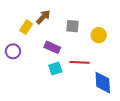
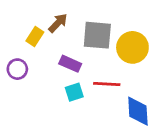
gray square: (72, 26) -> (97, 35), size x1.6
yellow circle: (99, 35) -> (132, 47), size x1.5

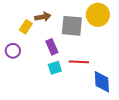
brown arrow: (58, 23) -> (43, 17), turned 35
yellow circle: (132, 47) -> (98, 15), moved
purple rectangle: (70, 64) -> (52, 47), turned 42

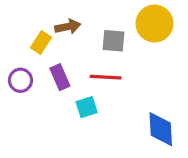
gray square: (72, 26) -> (113, 41), size x0.7
purple rectangle: (52, 47) -> (60, 77), moved
red line: (79, 62) -> (106, 77), moved

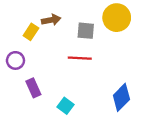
purple rectangle: (60, 77) -> (33, 88), moved
cyan square: (87, 107) -> (65, 106), moved, turned -35
blue diamond: (161, 129) -> (121, 97), turned 48

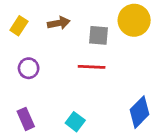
yellow rectangle: (31, 32) -> (19, 26), moved
purple circle: (15, 60) -> (29, 68), moved
purple rectangle: (33, 88) -> (26, 119), moved

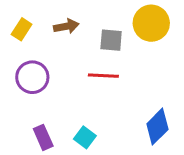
purple circle: (29, 68) -> (32, 77), size x1.4
purple rectangle: (26, 119) -> (43, 137), moved

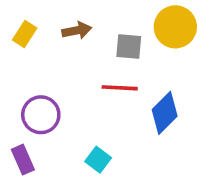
purple circle: (32, 77) -> (41, 115), moved
blue diamond: (157, 127) -> (165, 113), moved
purple rectangle: (43, 137) -> (23, 160), moved

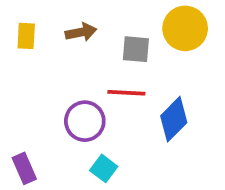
yellow rectangle: (25, 34) -> (26, 36), turned -30
purple circle: (41, 115) -> (85, 121), moved

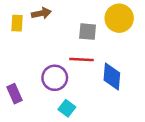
brown arrow: (81, 32) -> (41, 13), moved
blue diamond: (174, 119) -> (112, 77), turned -40
purple rectangle: (24, 168) -> (15, 94), moved

